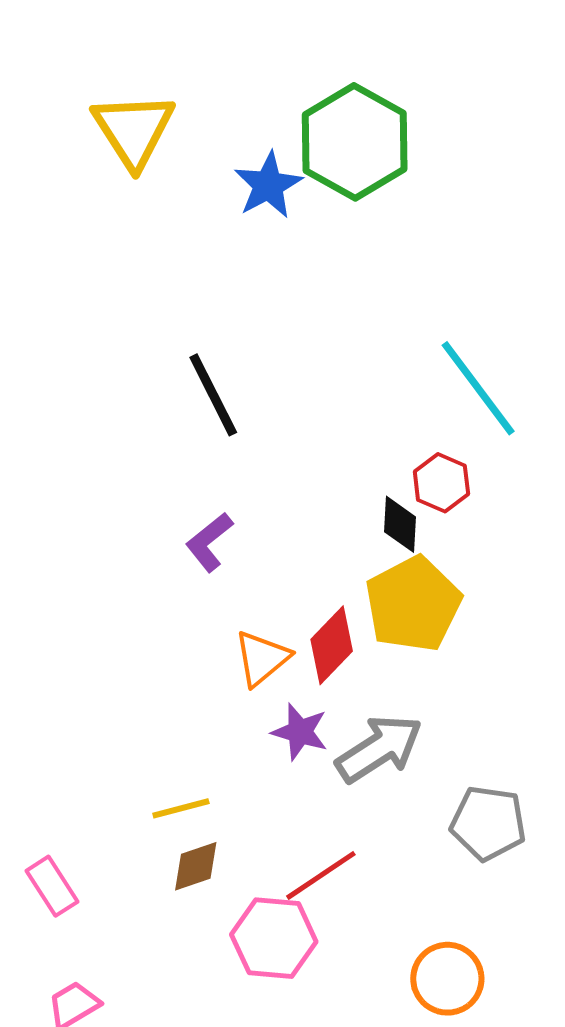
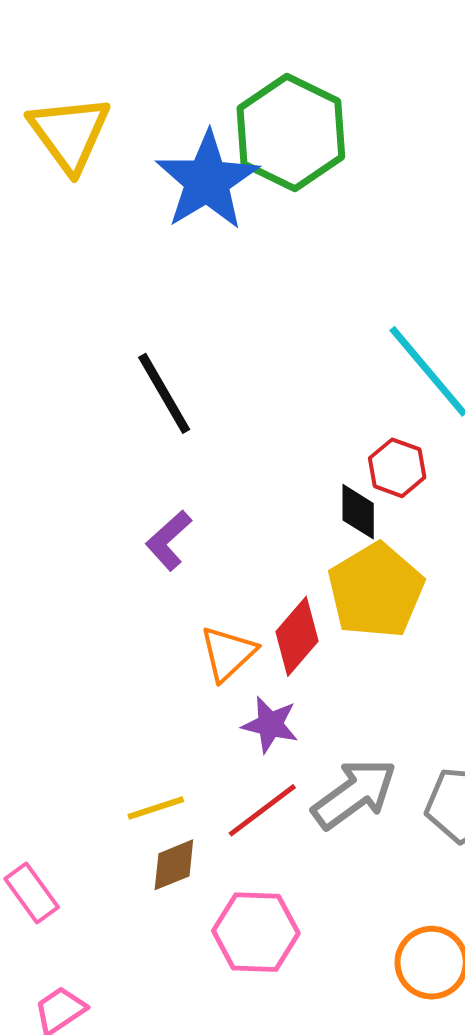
blue star: (268, 185) -> (207, 181), size x1.5
gray arrow: (379, 749) -> (354, 794), moved
red line: (321, 875) -> (262, 810), moved

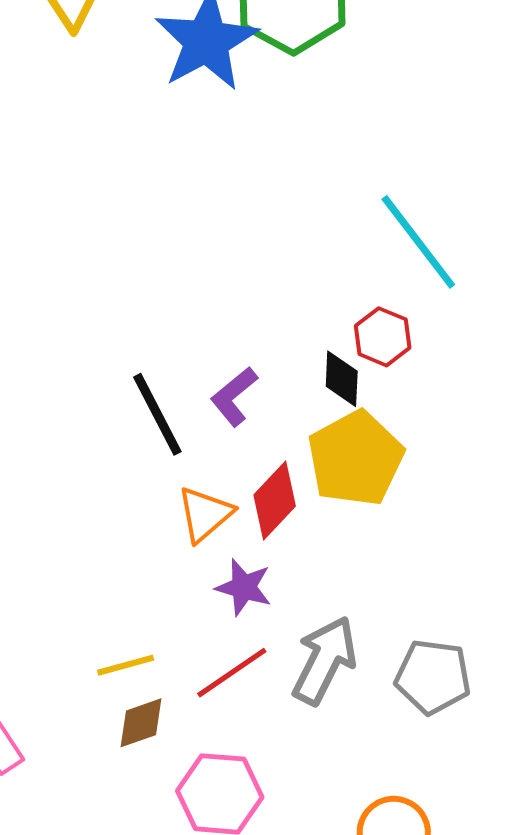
black line: (164, 393) -> (157, 414), moved
purple L-shape: (169, 540) -> (234, 396), moved
gray arrow: (354, 794) -> (325, 660), turned -30

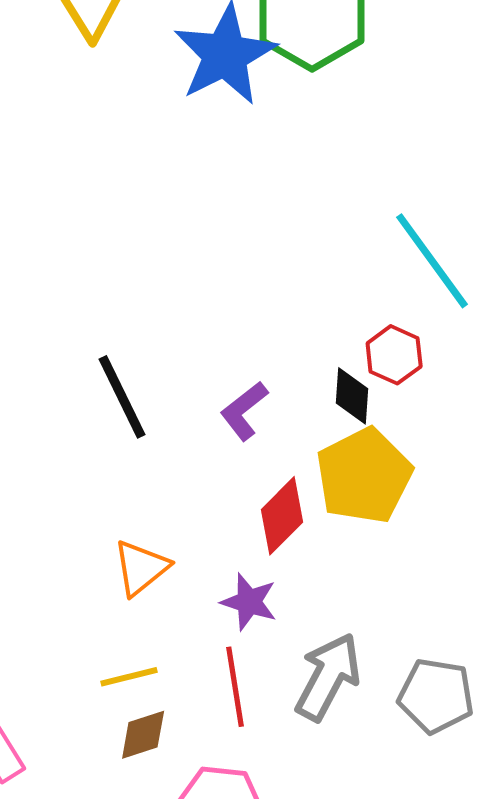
black line: (157, 414) -> (122, 397), moved
orange triangle: (205, 514) -> (141, 568), moved
red line: (232, 673) -> (235, 687), turned -66

